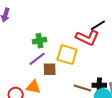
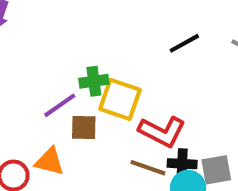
red L-shape: (87, 38) -> (162, 132), moved
green cross: (39, 41) -> (94, 81), moved

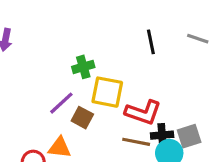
black line: (184, 43) -> (151, 42), turned -65
green cross: (94, 81) -> (83, 67), moved
brown square: (84, 127) -> (82, 118), turned 35

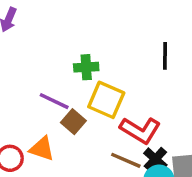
purple line: (61, 103) -> (54, 101), turned 56
black cross: (162, 135) -> (155, 159), turned 35

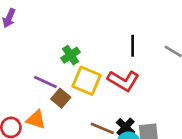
green cross: (86, 67) -> (71, 55), turned -30
red L-shape: (140, 130) -> (123, 81), moved

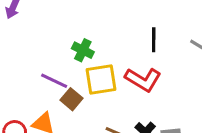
green cross: (71, 55) -> (83, 50), turned -30
yellow square: (86, 81) -> (101, 80), turned -32

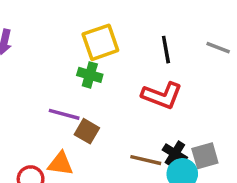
yellow square: (101, 80) -> (100, 42), moved

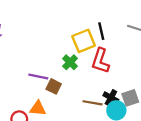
yellow square: (100, 42) -> (84, 41), moved
green cross: (90, 75) -> (70, 62), moved, turned 32
red L-shape: (162, 95) -> (100, 61), turned 90

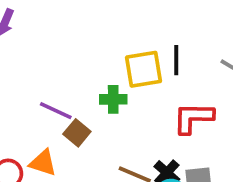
red L-shape: (100, 61) -> (193, 118), moved, turned 60
green cross: (70, 62) -> (113, 99), turned 32

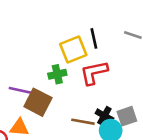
red L-shape: (193, 118) -> (94, 73), moved
brown square: (77, 133) -> (38, 102), size x1.5

